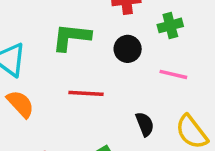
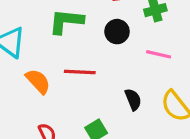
orange semicircle: (20, 104) -> (38, 81), moved

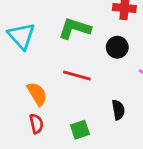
orange semicircle: (38, 81) -> (37, 94), moved

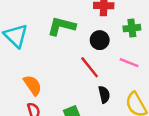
red line: (77, 76) -> (90, 67), moved, turned 40

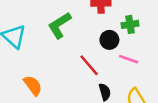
green L-shape: (62, 26) -> (59, 25), turned -44
black circle: (100, 40) -> (109, 40), moved

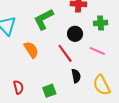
black circle: (109, 40) -> (75, 34), moved
orange semicircle: (33, 85) -> (31, 50), moved

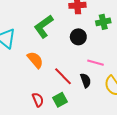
pink line: (97, 51) -> (96, 63), moved
red line: (65, 53) -> (63, 76), moved
red semicircle: (18, 87) -> (38, 100), moved

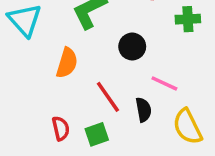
black circle: (78, 37) -> (132, 47), moved
orange semicircle: (35, 60) -> (67, 63), turned 48

